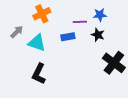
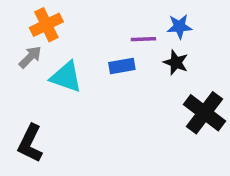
orange cross: (42, 14) -> (46, 25), moved
black L-shape: (39, 74) -> (30, 143), moved

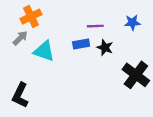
blue star: (179, 27) -> (132, 22), moved
black star: (176, 62) -> (105, 48), moved

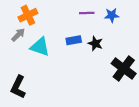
blue star: (132, 22) -> (112, 15), moved
purple line: (95, 26) -> (87, 13), moved

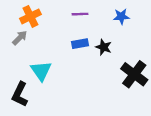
purple line: (87, 13) -> (80, 14), moved
cyan triangle: (40, 47) -> (41, 71), moved, turned 36

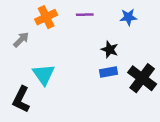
orange cross: (30, 16) -> (46, 17), moved
blue rectangle: (80, 44) -> (108, 72), moved

